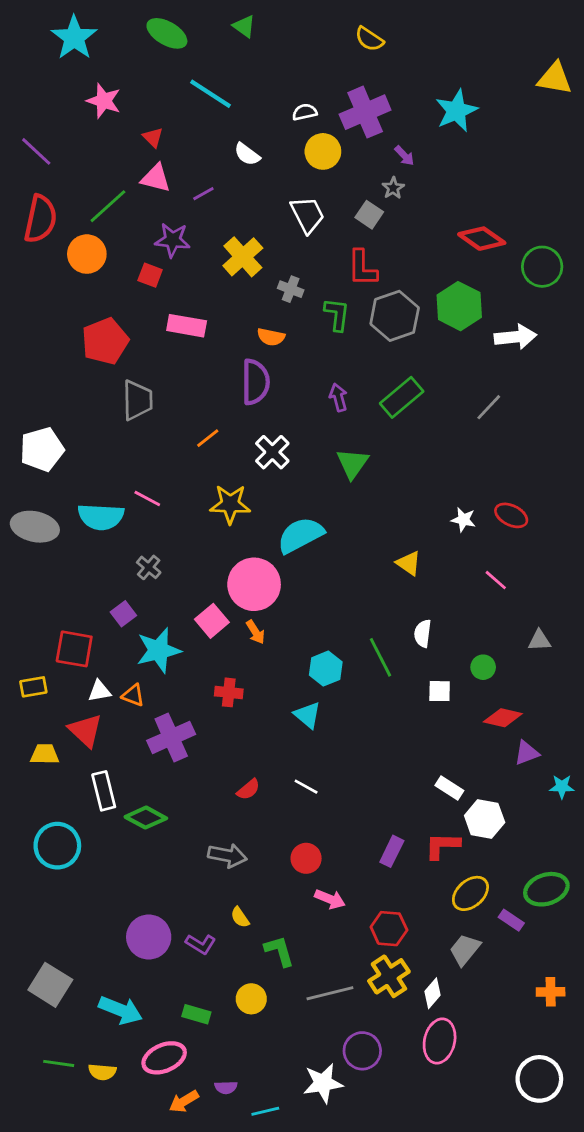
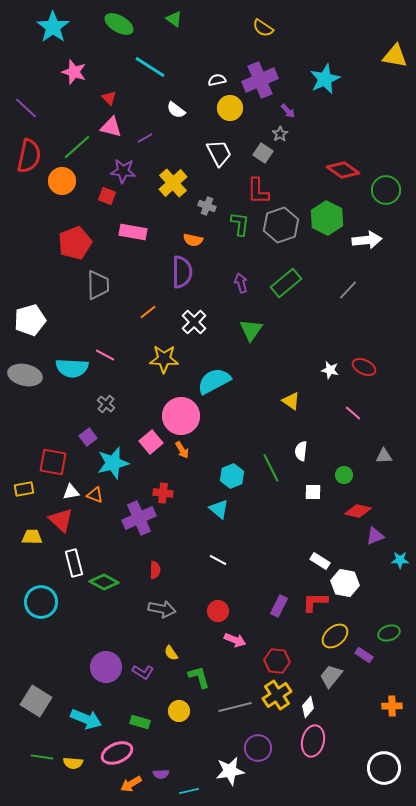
purple cross: (171, 737) -> (139, 518), moved
red semicircle: (248, 789) -> (155, 570), moved, turned -48
green ellipse: (546, 889) -> (389, 633), size x0.7

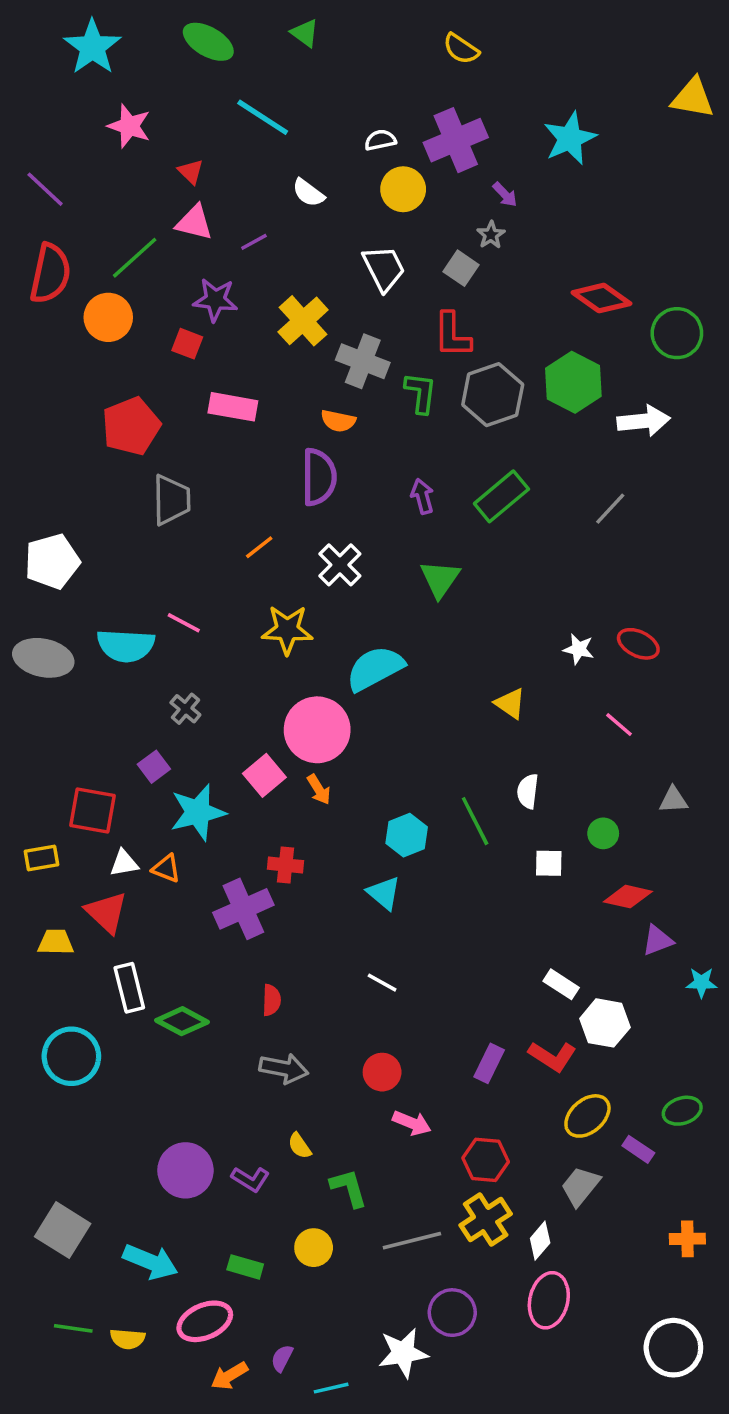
gray cross: (207, 206) -> (363, 361), size x1.6
red L-shape: (315, 602) -> (552, 1056), turned -148
purple semicircle: (161, 774) -> (282, 1358), turned 119

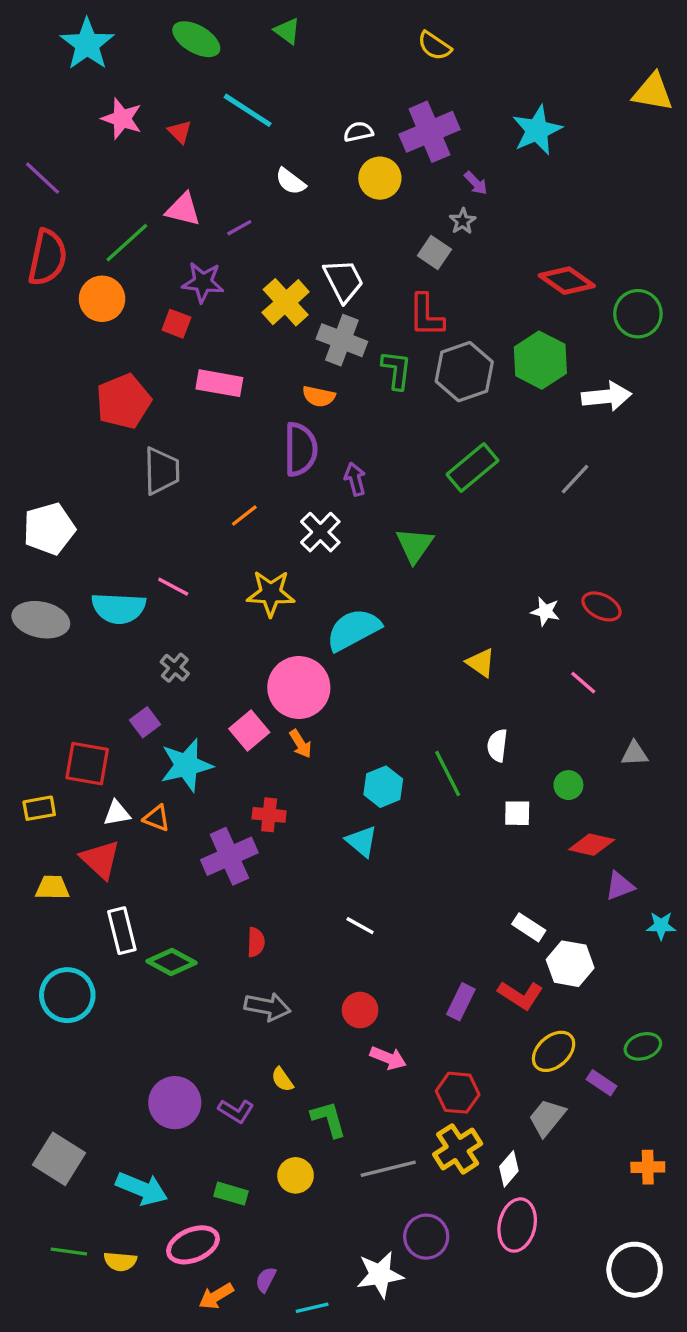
red triangle: (191, 172) -> (180, 132), moved
white trapezoid: (384, 268) -> (344, 281), moved
purple arrow: (422, 496) -> (355, 479), moved

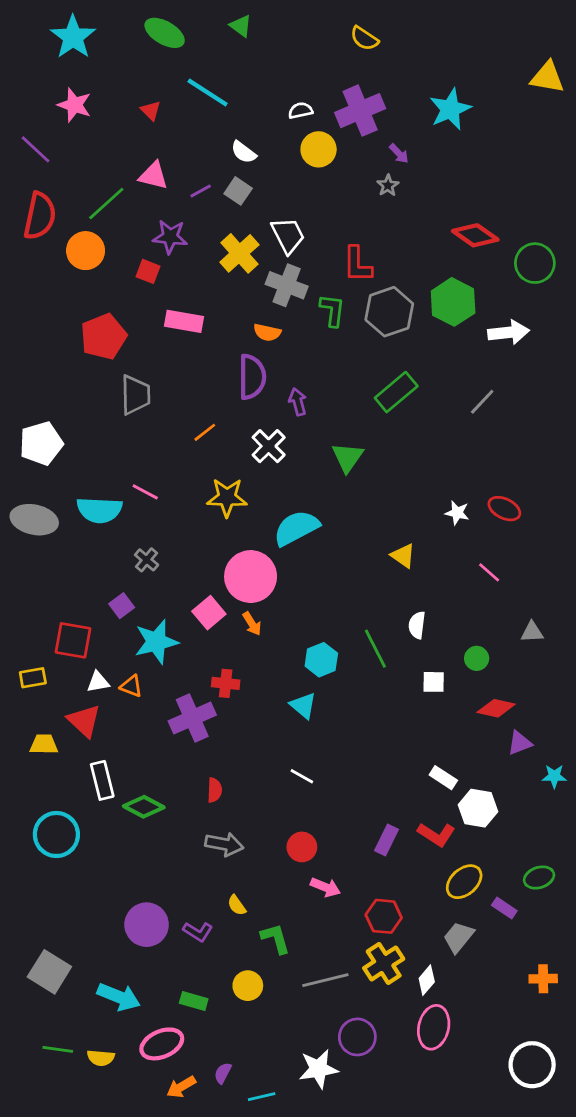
pink star: (122, 119) -> (74, 105), moved
gray square: (434, 253) -> (238, 191), moved

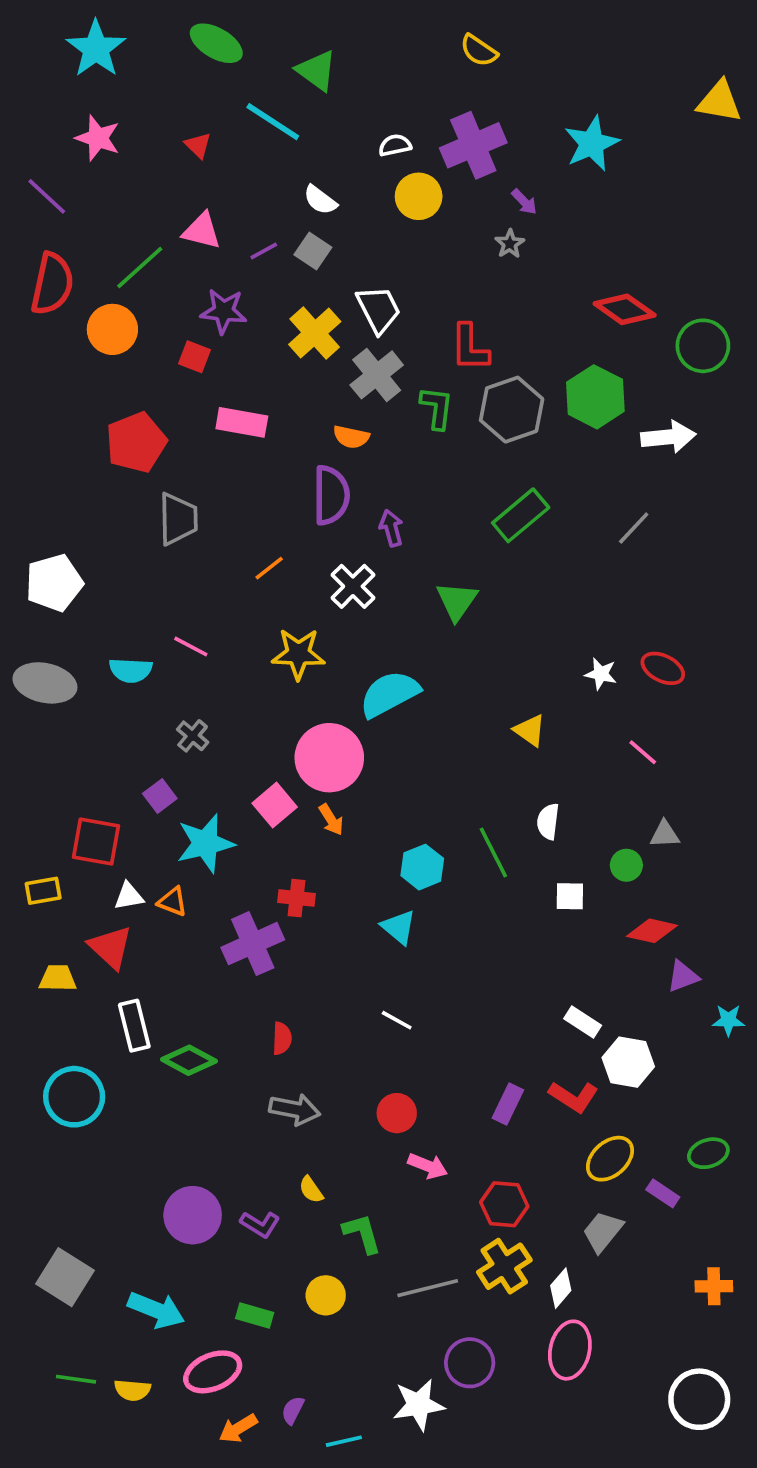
green triangle: (241, 26) -> (317, 71), moved, size x1.4
gray cross: (287, 285) -> (377, 375), turned 30
cyan semicircle: (99, 510) -> (131, 670), size x0.7
gray triangle: (532, 632) -> (665, 834), moved

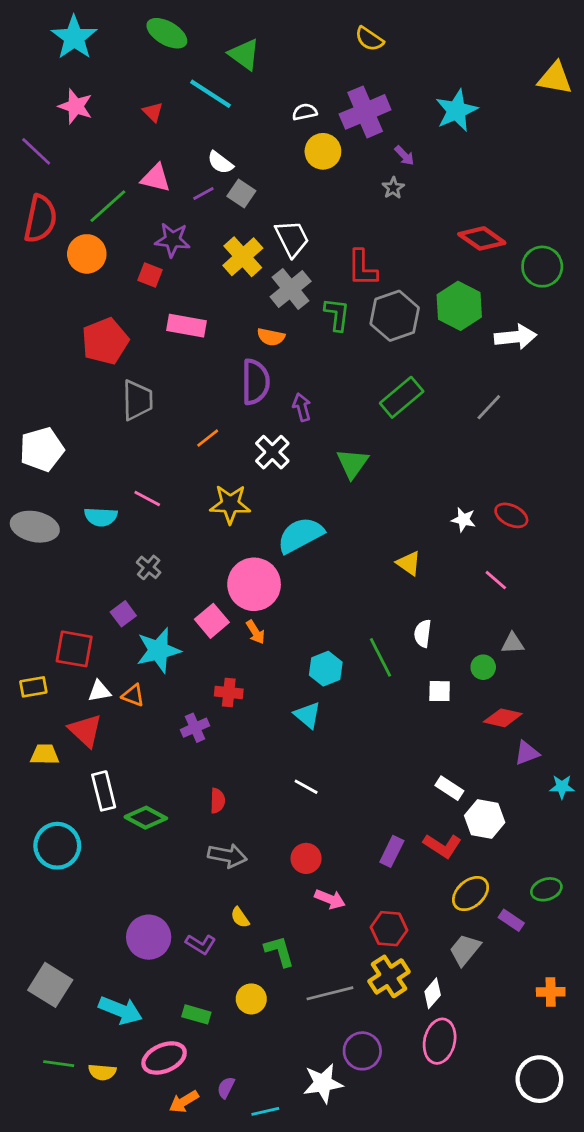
white semicircle: (320, 200) -> (220, 163), moved
purple cross: (253, 944) -> (195, 728), size x0.6

